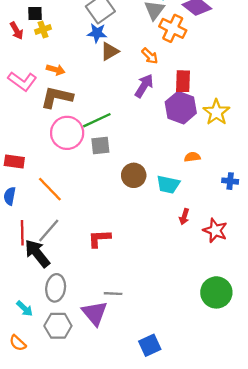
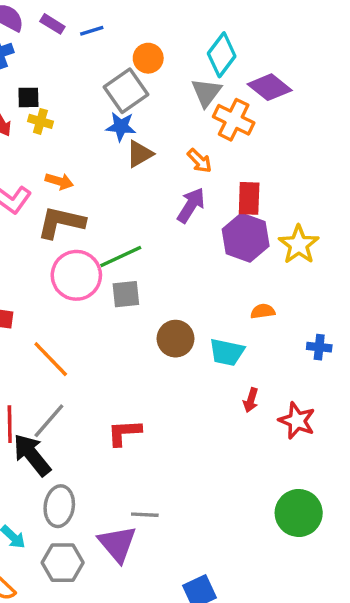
yellow cross: (43, 30) -> (40, 121), turned 35

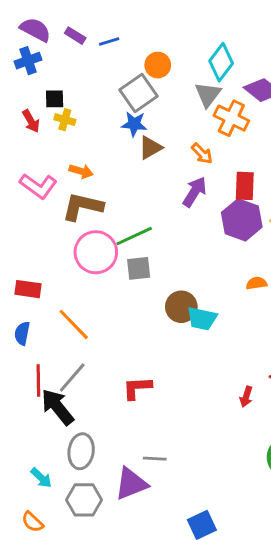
cyan trapezoid: (227, 352) -> (202, 319), moved
red arrow: (251, 400) -> (246, 397), moved
purple triangle: (117, 544) -> (131, 484), turned 48

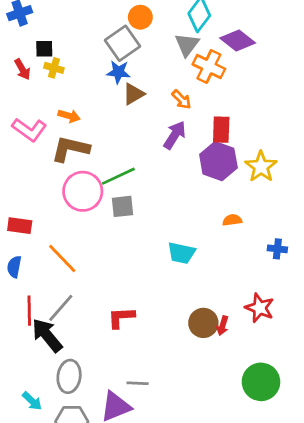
brown circle: (181, 307) -> (203, 323), moved

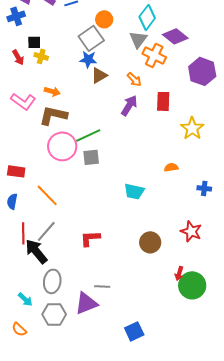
purple hexagon: (218, 161) -> (202, 71), moved
red arrow: (223, 326) -> (179, 273), moved

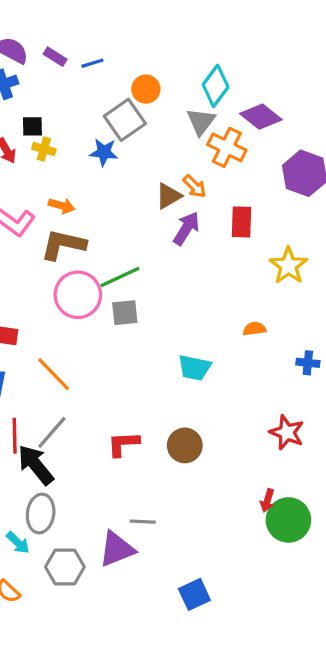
blue star: (88, 59) -> (104, 152), moved
brown triangle: (99, 75) -> (169, 196), moved
brown circle: (150, 242) -> (185, 445), moved
gray ellipse: (52, 281) -> (41, 513), moved

